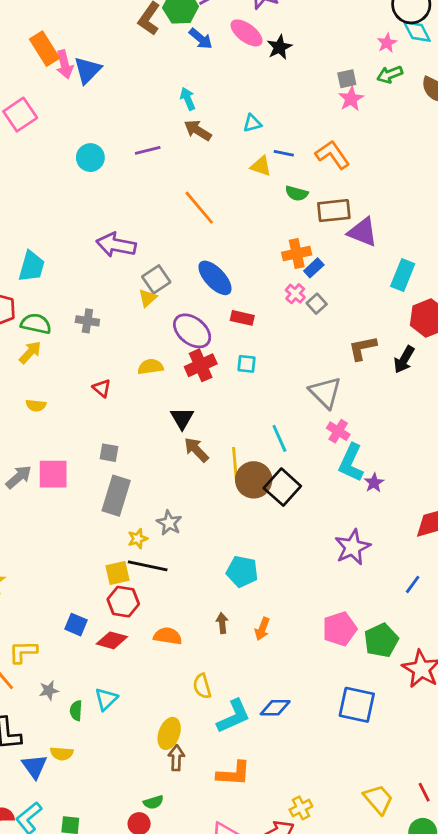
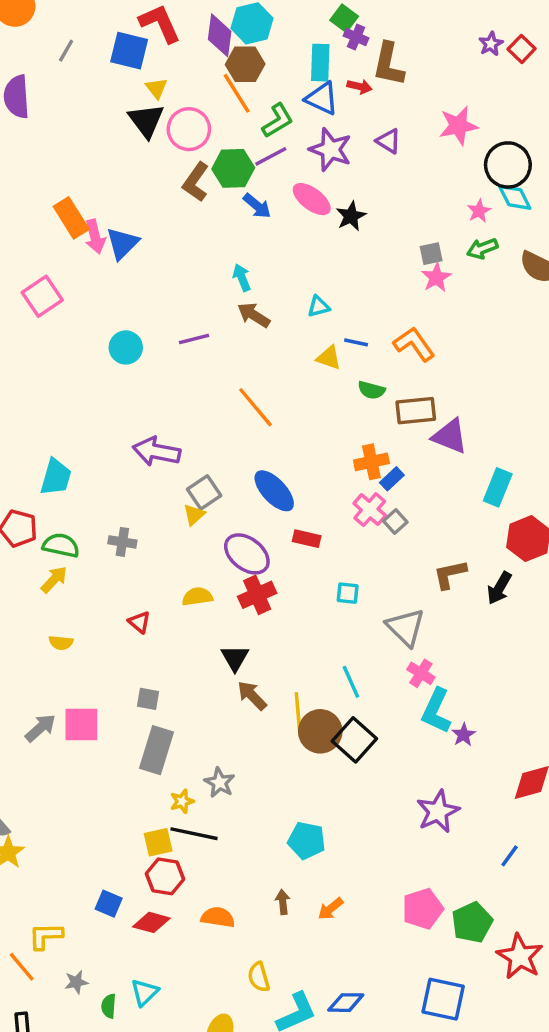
pink cross: (295, 294) -> (370, 510), size x1.4
cyan square: (247, 364) -> (348, 593), moved
orange arrow: (262, 629) -> (330, 909), turned 30

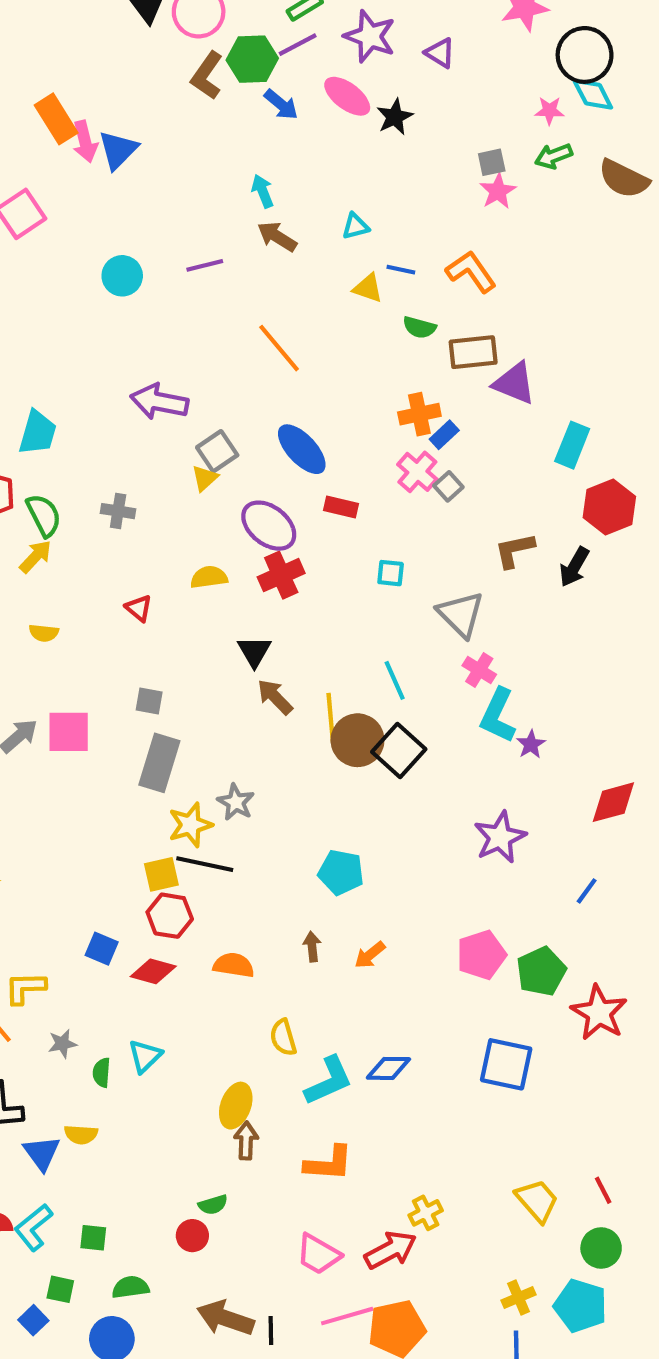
purple triangle: (388, 141) -> (440, 53), moved
pink star: (479, 211) -> (549, 111), turned 30
green semicircle: (61, 545) -> (44, 515), turned 51
yellow star: (182, 801) -> (190, 825), size x1.5

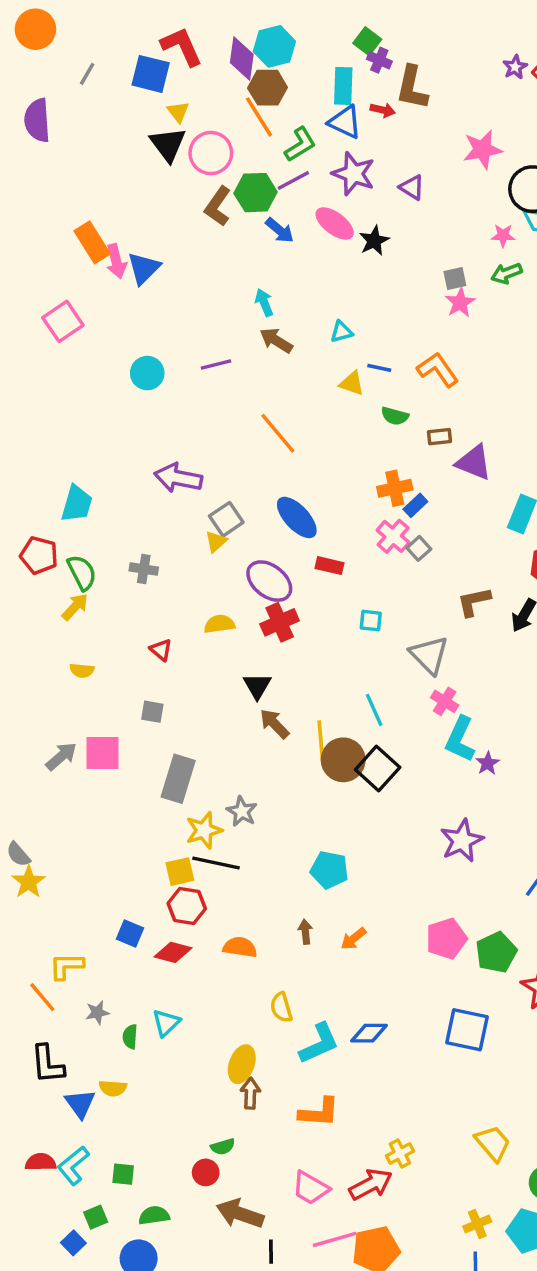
brown rectangle: (473, 352) -> (439, 437), size x0.6
gray square: (149, 701) -> (152, 712), moved
green square: (60, 1289) -> (96, 1217), turned -35
brown arrow: (225, 1318) -> (240, 1214), moved

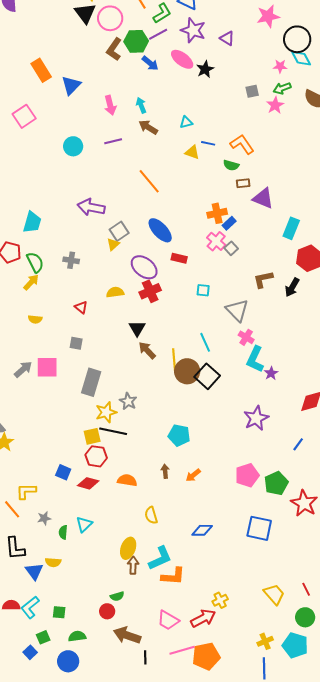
pink arrow: (116, 261) -> (110, 105), moved
pink star: (460, 303) -> (275, 105), moved
green semicircle: (395, 416) -> (231, 165), moved
cyan L-shape: (319, 1043) -> (160, 558), moved

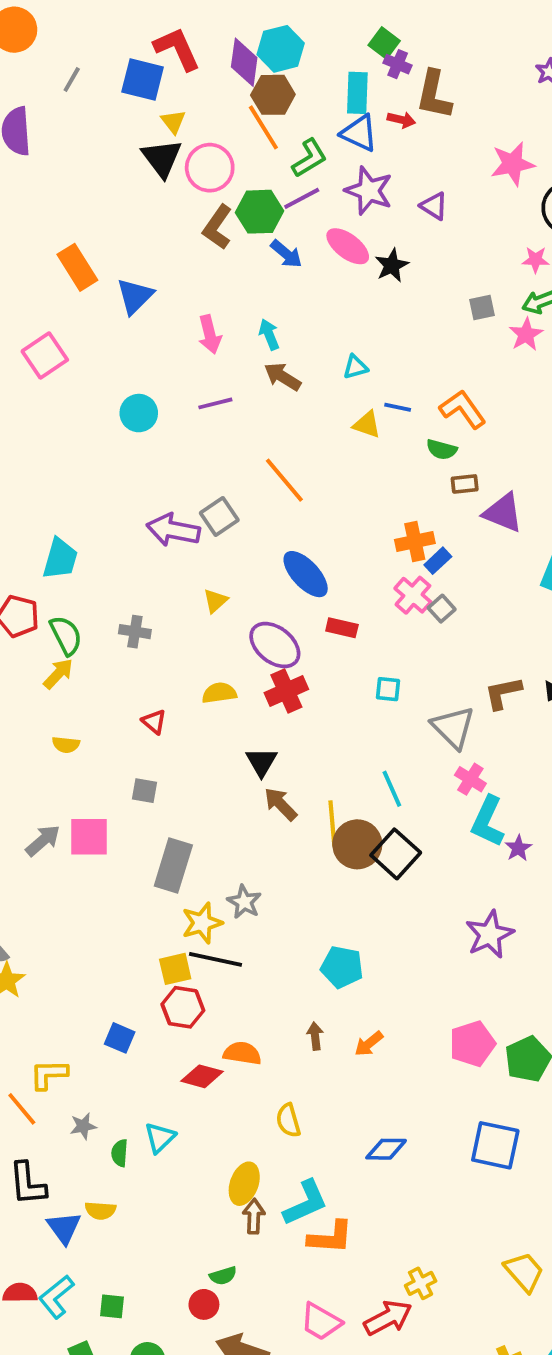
gray square: (119, 231) -> (219, 517), moved
brown L-shape: (263, 279) -> (503, 693), moved
red diamond: (88, 483) -> (202, 1076), moved

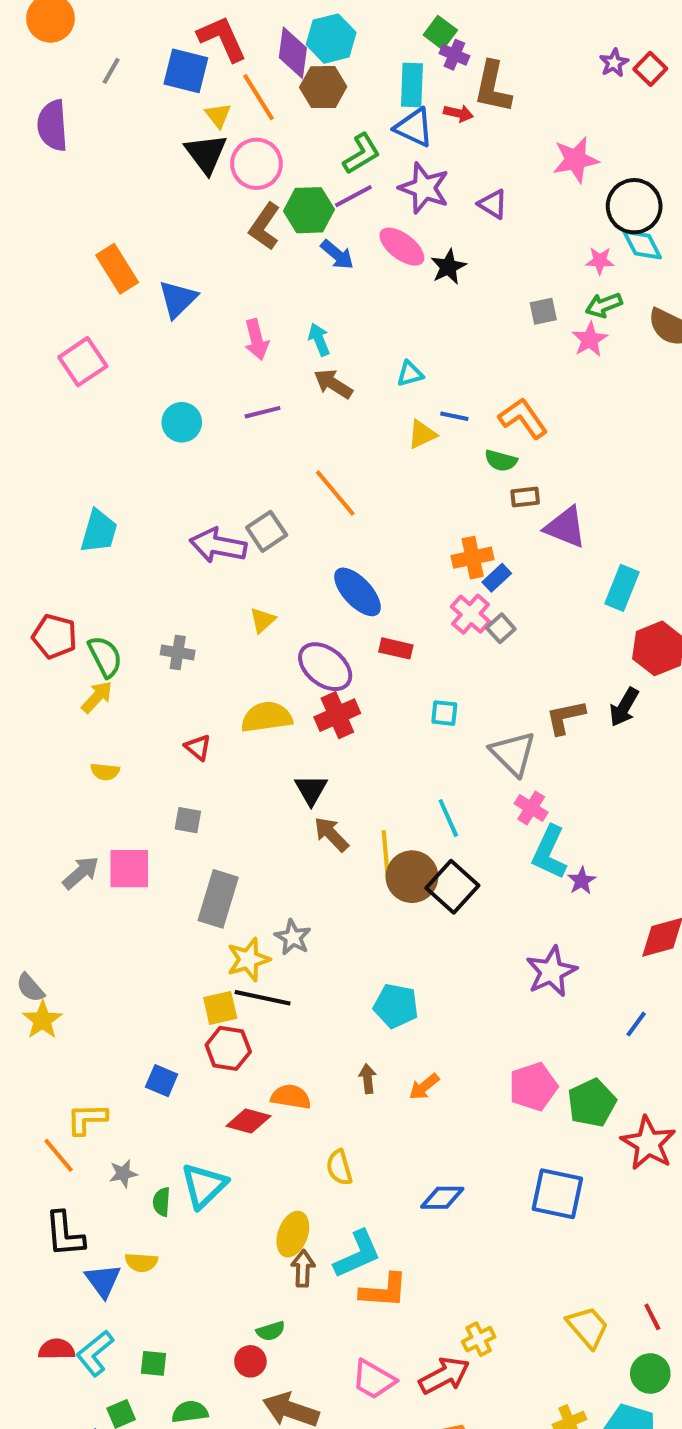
orange line: (263, 127) -> (259, 97), moved
yellow triangle: (367, 425) -> (422, 434), turned -44
cyan trapezoid: (60, 559) -> (99, 531), moved
yellow semicircle: (219, 693) -> (267, 717), size x1.4
cyan triangle: (160, 1138) -> (204, 1186), size x1.4

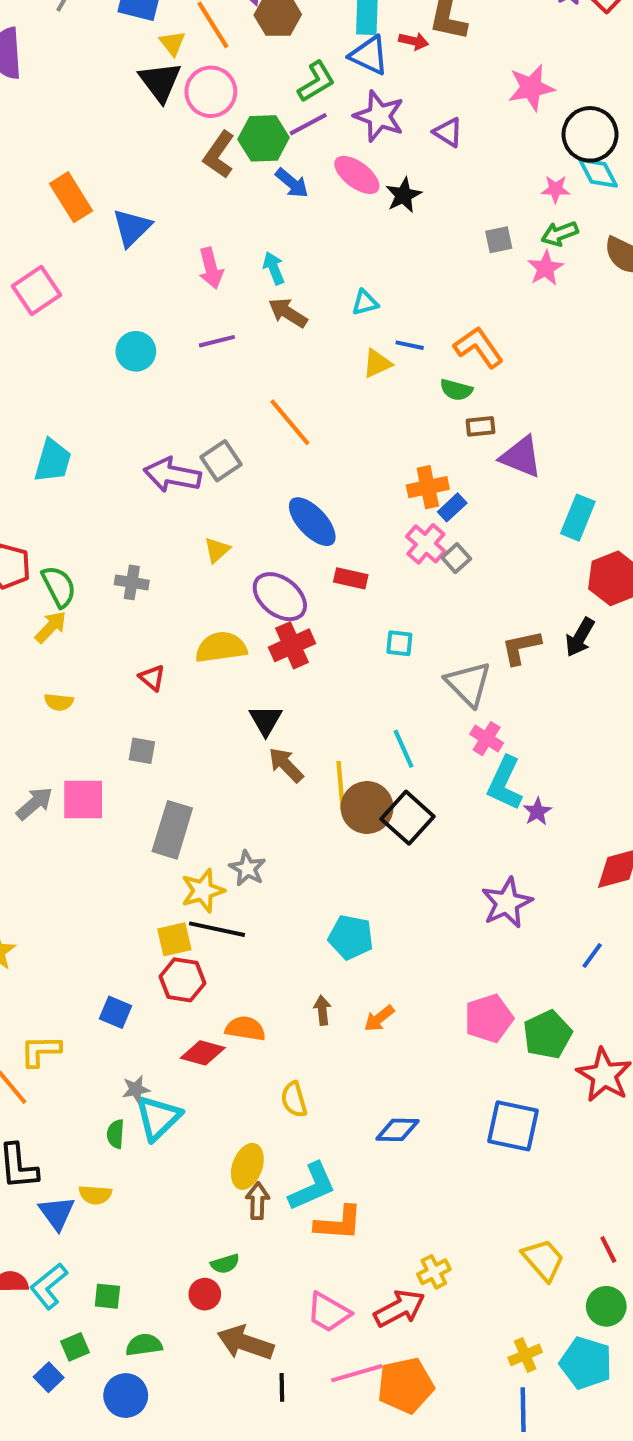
gray star: (123, 1174) -> (136, 1089), moved

